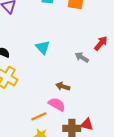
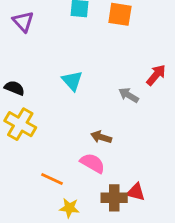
orange line: (39, 116) -> (52, 179), moved, turned 49

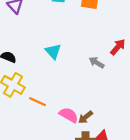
brown arrow: (101, 137) -> (85, 117), moved, turned -56
orange line: (52, 179) -> (37, 102), moved

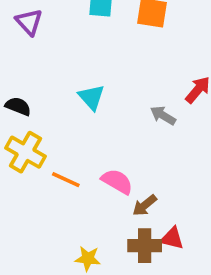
pink semicircle: (69, 115) -> (117, 181), moved

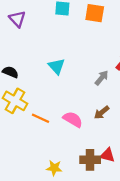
gray arrow: (163, 115) -> (102, 78), turned 98
brown arrow: (145, 205) -> (102, 112), moved

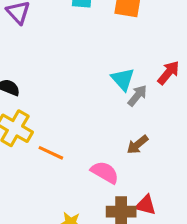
cyan triangle: (57, 66) -> (123, 79), moved
pink semicircle: (73, 119) -> (105, 172), moved

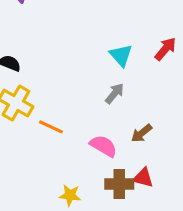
gray arrow: (137, 96) -> (115, 93), moved
brown arrow: (137, 145) -> (142, 133), moved

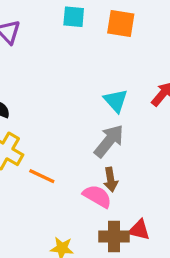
gray arrow: (115, 93) -> (109, 141), size x1.5
brown arrow: (142, 133) -> (111, 179), moved, turned -60

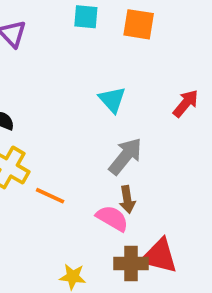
cyan triangle: (116, 101) -> (112, 100), moved
red triangle: (139, 230) -> (159, 256), size x1.5

